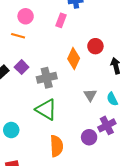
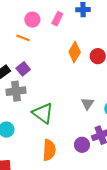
pink rectangle: (61, 20) -> (57, 19), moved
orange diamond: (74, 59) -> (75, 52), moved
gray cross: (47, 78) -> (16, 91), moved

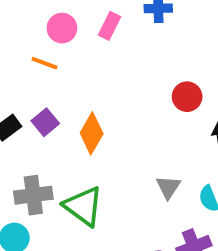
orange diamond: (75, 52) -> (92, 133), moved
gray cross: (16, 91) -> (33, 195), moved

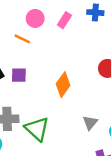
purple square: (45, 122) -> (19, 75), turned 35
orange diamond: (92, 133) -> (63, 85), moved

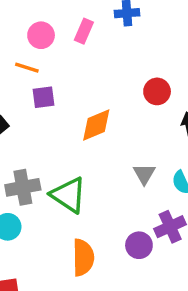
purple square: (19, 75) -> (44, 97), moved
orange diamond: (63, 85) -> (96, 125), turned 40

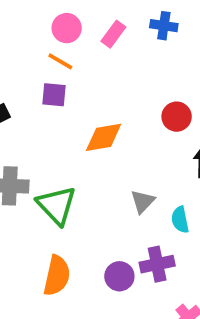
orange line: (27, 68) -> (60, 61), moved

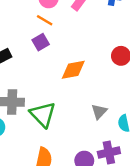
purple square: (54, 95) -> (41, 42), turned -35

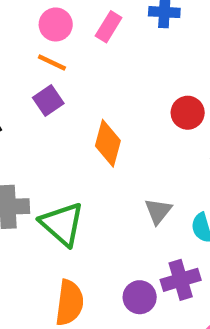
orange diamond: (73, 70) -> (108, 143), turned -60

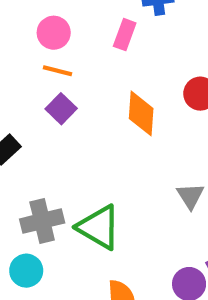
pink rectangle: (109, 27) -> (125, 35), moved
orange diamond: (108, 143) -> (141, 113), moved

